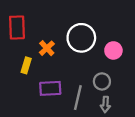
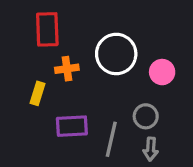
red rectangle: (17, 27) -> (47, 29), moved
orange cross: (47, 48) -> (67, 69), turned 35

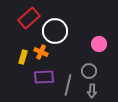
red rectangle: (47, 29) -> (29, 18), turned 50
white circle: (116, 54) -> (55, 31), moved
orange cross: (67, 69) -> (41, 52), moved, turned 32

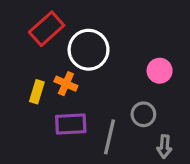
gray arrow: (92, 91) -> (164, 147), moved

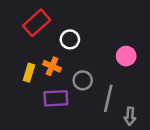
white circle: (89, 50) -> (70, 39), size x0.6
gray circle: (143, 114) -> (83, 80), moved
gray line: (110, 137) -> (108, 98), moved

